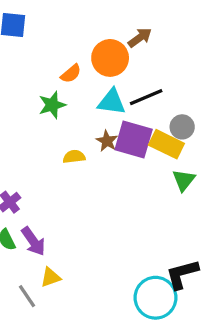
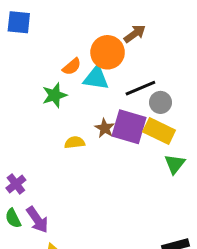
cyan triangle: (112, 102) -> (96, 78), moved
gray circle: (182, 127) -> (160, 102), moved

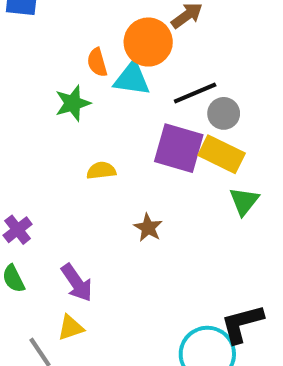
orange semicircle: (72, 67) -> (97, 62), turned 114
brown star: (105, 128) -> (148, 228), moved
purple arrow: (37, 220) -> (77, 283), moved

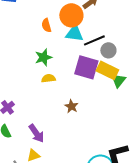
cyan triangle: (132, 79) -> (74, 33), moved
green star: (73, 103) -> (43, 57), moved
green triangle: (244, 201) -> (118, 80), moved

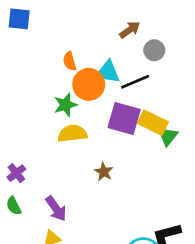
orange circle: (71, 15) -> (89, 84), moved
gray circle: (108, 50) -> (154, 50), moved
yellow semicircle: (48, 78) -> (72, 134), size x1.5

